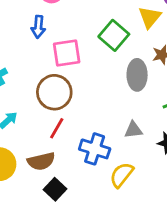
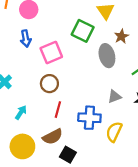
brown circle: (54, 92) -> (49, 84), size x0.7

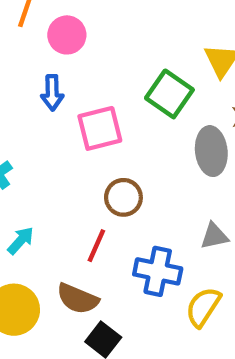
brown circle: (49, 84) -> (123, 197), moved
brown semicircle: (53, 137) -> (78, 299), turned 42

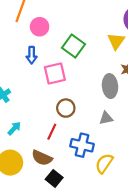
green square: (169, 94) -> (74, 46), moved
gray triangle: (214, 236) -> (106, 118), moved

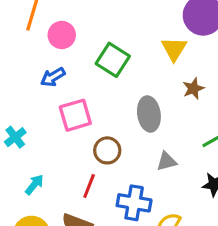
blue arrow: (32, 55) -> (53, 77), turned 63
pink square: (55, 74) -> (75, 115), moved
gray ellipse: (110, 86) -> (149, 114), moved

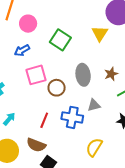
brown star: (193, 89) -> (111, 74), moved
brown circle: (107, 150) -> (57, 88), moved
blue cross: (134, 203) -> (72, 117), moved

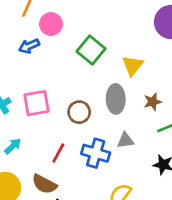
yellow triangle: (100, 33) -> (133, 66), moved
blue arrow: (22, 50) -> (29, 46), moved
pink square: (36, 75) -> (37, 103), moved

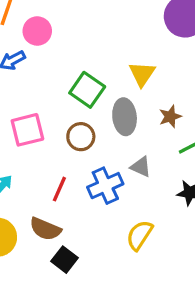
green square: (91, 50) -> (87, 90), moved
gray triangle: (125, 140) -> (141, 167), turned 36
blue cross: (96, 153) -> (105, 186), turned -36

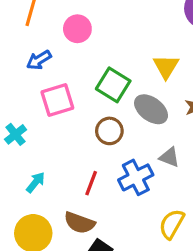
pink circle: (37, 31) -> (77, 29), moved
gray ellipse: (125, 117) -> (151, 109), turned -44
pink square: (27, 130) -> (57, 100), moved

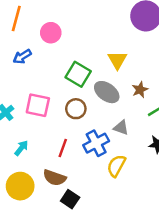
pink square: (57, 100) -> (38, 105), moved, turned 30
yellow semicircle: (172, 224) -> (116, 166), moved

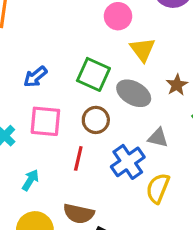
pink circle: (51, 33) -> (118, 16), moved
blue arrow: (22, 57) -> (35, 77), moved
red line: (63, 148) -> (78, 158), moved

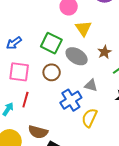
red line: (78, 158) -> (25, 100), moved

